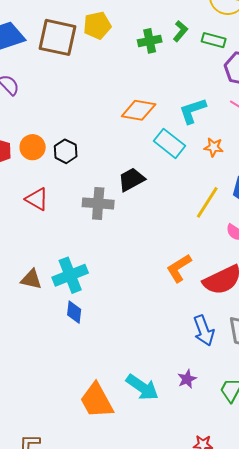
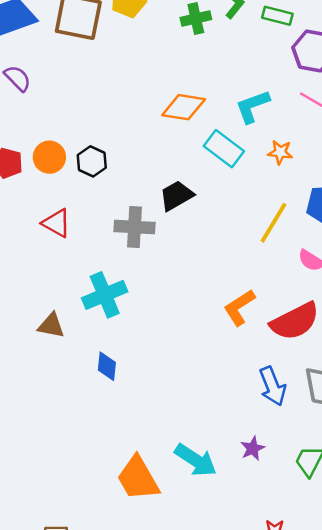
cyan cross: (70, 275) -> (105, 295), moved

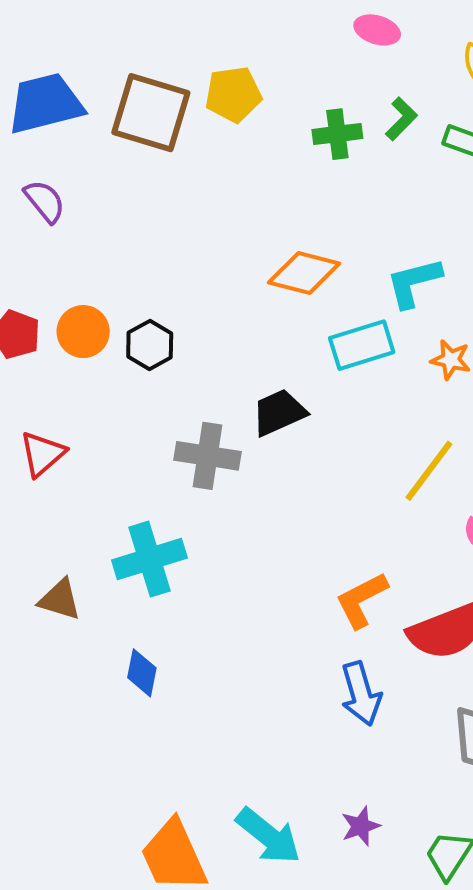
cyan rectangle: (224, 149) -> (362, 345), turned -60
red triangle: (56, 223) -> (42, 454), moved, turned 44
blue arrow: (273, 386) -> (361, 694), moved

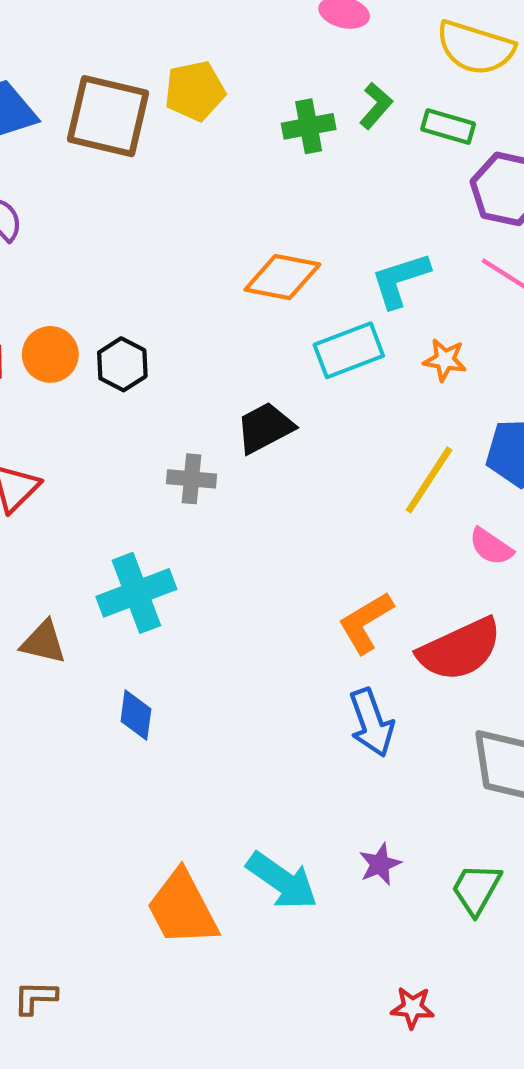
gray cross: (207, 456) -> (192, 479), size x0.7

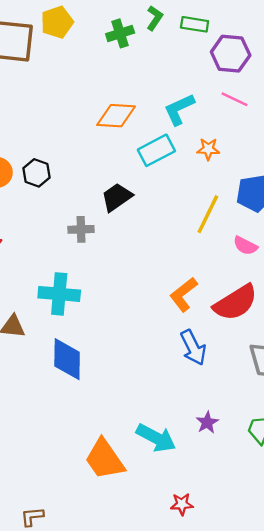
cyan cross: (136, 593) -> (59, 294), turned 33
blue diamond: (136, 715) -> (67, 359), size x1.6
red star: (412, 1008) -> (182, 504), moved

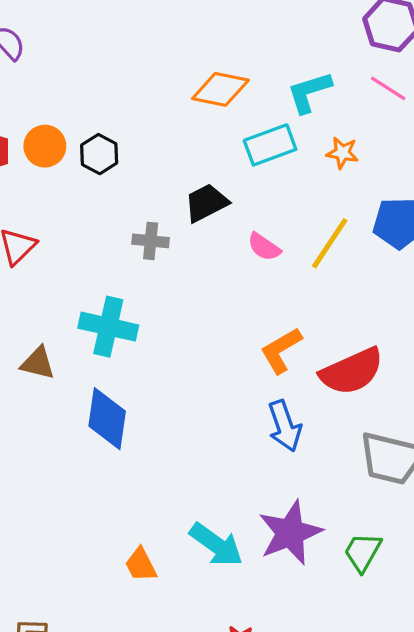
pink semicircle: (245, 246) -> (264, 247), moved
purple star: (207, 423) -> (290, 533), size x2.0
orange trapezoid: (105, 459) -> (141, 565), size x0.6

